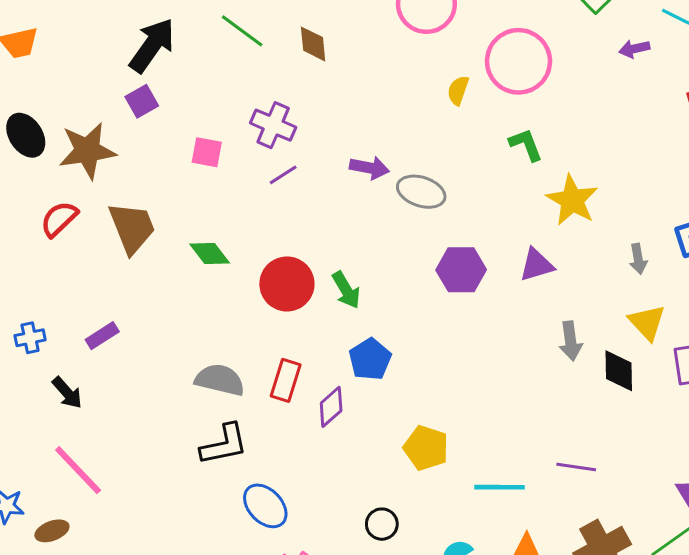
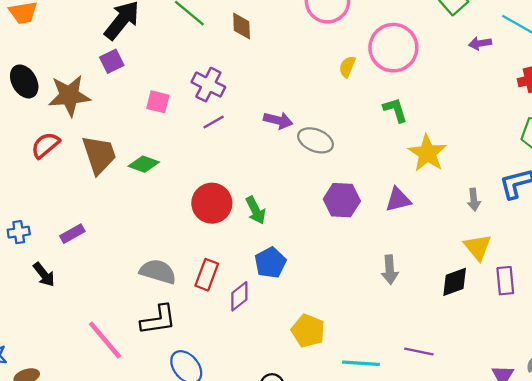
green diamond: (210, 254) -> (144, 164), moved, turned -36
gray arrow: (571, 341) -> (390, 270), moved
black diamond: (619, 371) -> (455, 282), turned 68
pink line: (78, 470) -> (105, 340), moved

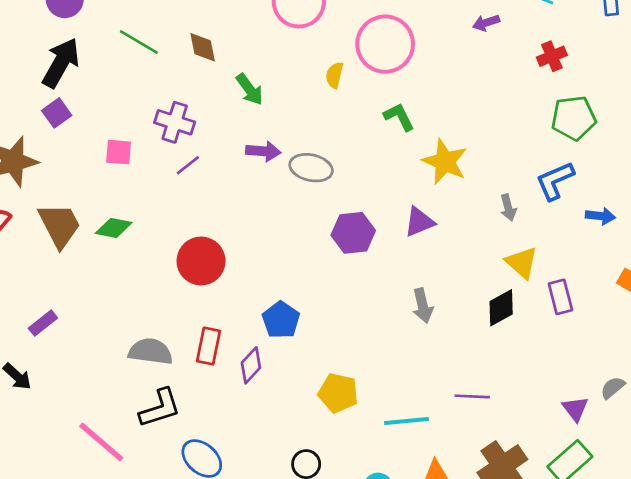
green arrow: (256, 210) -> (250, 89), moved

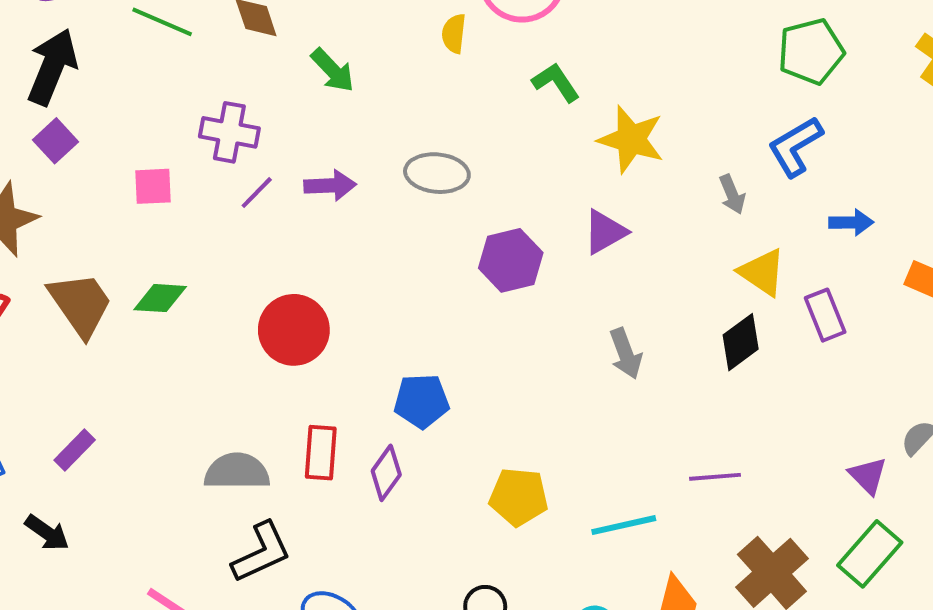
purple arrow: (263, 151) -> (330, 185), moved
blue arrow: (600, 216) -> (851, 222), moved
blue pentagon: (281, 320) -> (421, 401), turned -30

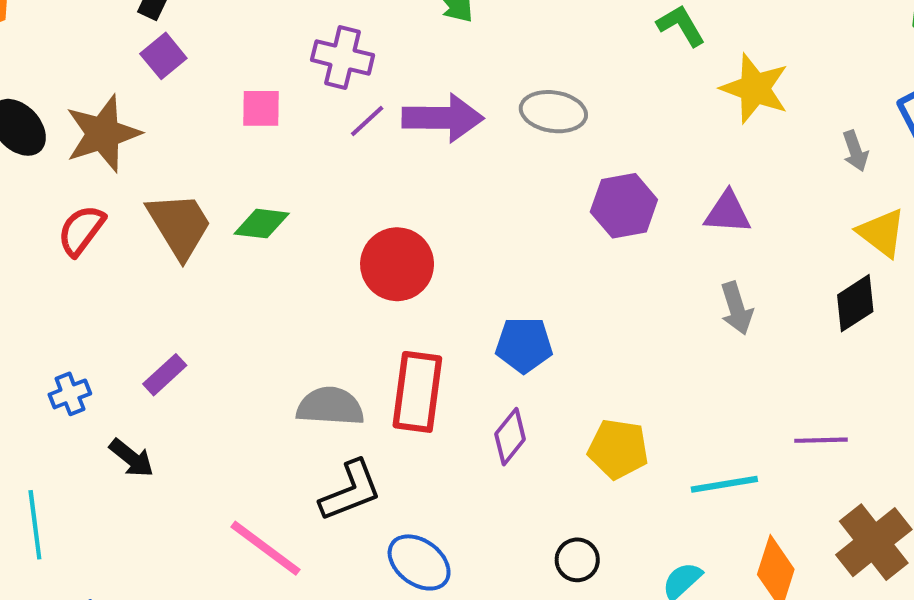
purple arrow: (330, 185) -> (443, 118), size x1.5
purple triangle: (605, 232) -> (727, 212), moved, turned 30
red rectangle: (321, 453) -> (417, 392), size x1.4
purple diamond: (386, 473) -> (510, 437), moved

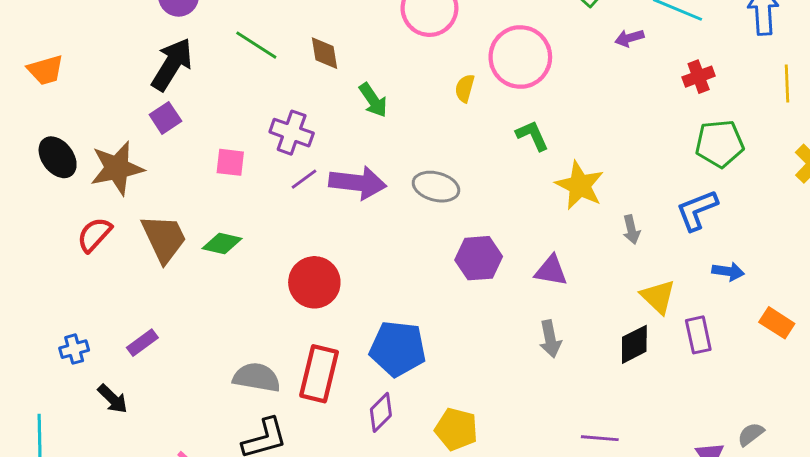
gray arrow: (855, 151) -> (631, 230), moved
blue pentagon: (524, 345) -> (398, 349), size x1.4

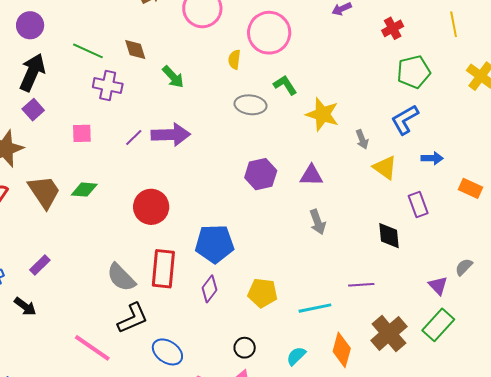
purple cross: (292, 133) -> (108, 86), moved
gray ellipse: (436, 187) -> (250, 105), moved
yellow triangle: (658, 297) -> (385, 168), moved
black diamond: (634, 344) -> (389, 236), moved, turned -60
gray semicircle: (257, 377) -> (121, 277), turned -136

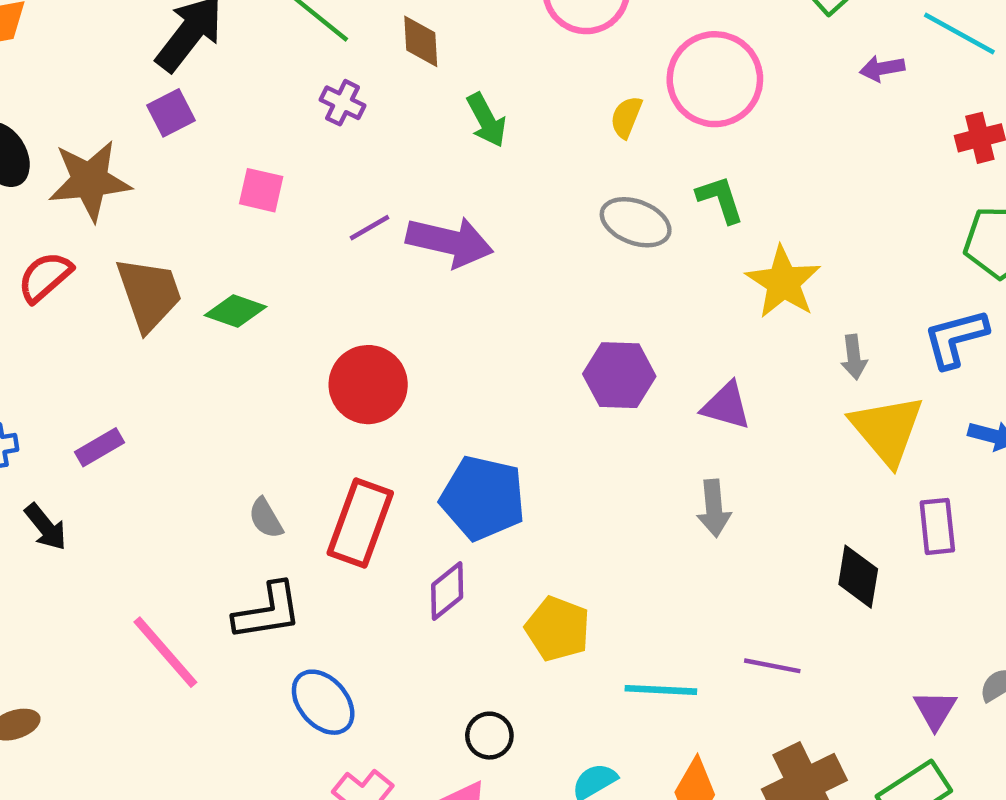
purple cross: (108, 86) -> (343, 103), size x0.7
yellow triangle: (385, 168) -> (887, 430), size x1.4
gray semicircle: (121, 277) -> (266, 518), size x0.6

